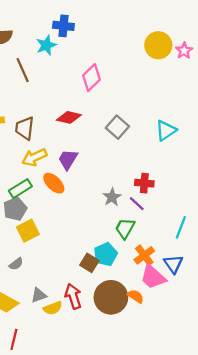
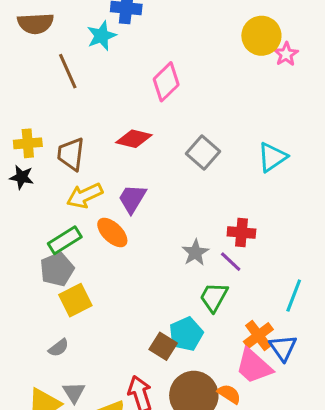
pink star: (184, 51) -> (286, 54), moved
orange cross: (144, 255) -> (258, 335), moved
gray triangle: (39, 295) -> (74, 392), moved, turned -42

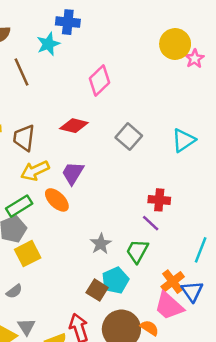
gray star: (195, 252) -> (101, 244), moved

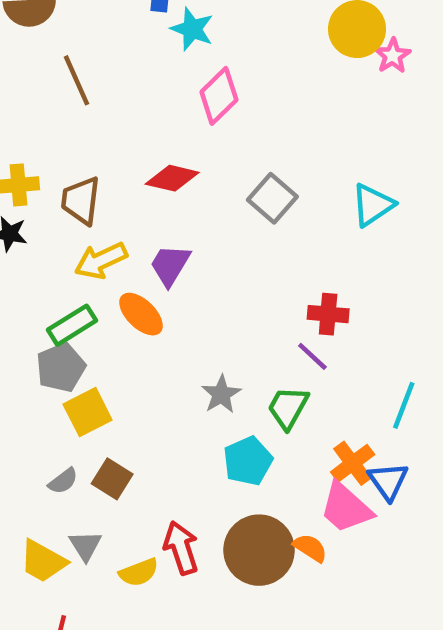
cyan star: (48, 44) -> (192, 29), moved, turned -30
brown square: (97, 290) -> (112, 479), moved

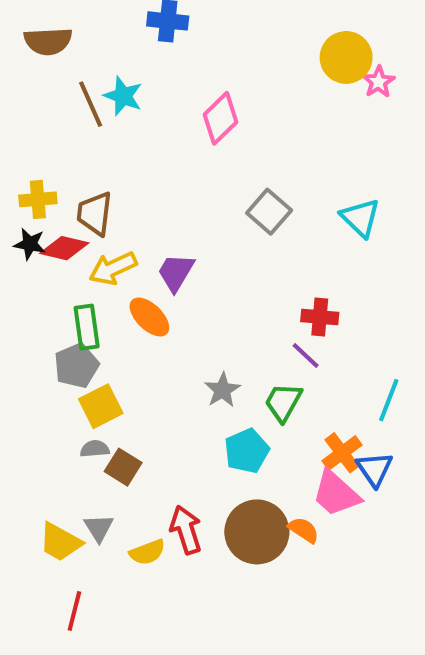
cyan star: (192, 29) -> (123, 96), moved
red diamond: (172, 178) -> (64, 248), moved
cyan triangle: (373, 205) -> (360, 218), turned -42
green rectangle: (72, 325) -> (87, 327), turned -66
gray semicircle: (63, 481) -> (95, 449), moved, turned -148

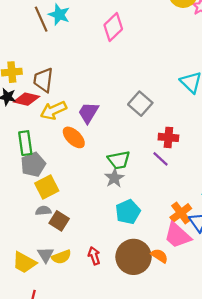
gray square: (269, 212) -> (140, 104), moved
green rectangle: (87, 327) -> (25, 143), moved
green trapezoid: (283, 402) -> (119, 160), moved, turned -130
red arrow: (186, 530) -> (94, 256), size x0.7
yellow semicircle: (147, 552) -> (61, 257), moved

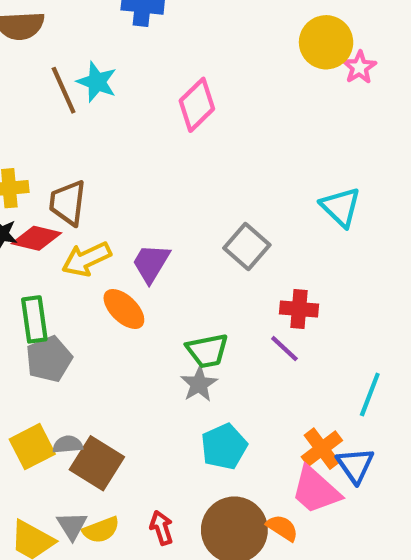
yellow square: (47, 187) -> (32, 447), moved
brown square: (59, 221) -> (97, 463), size x1.4

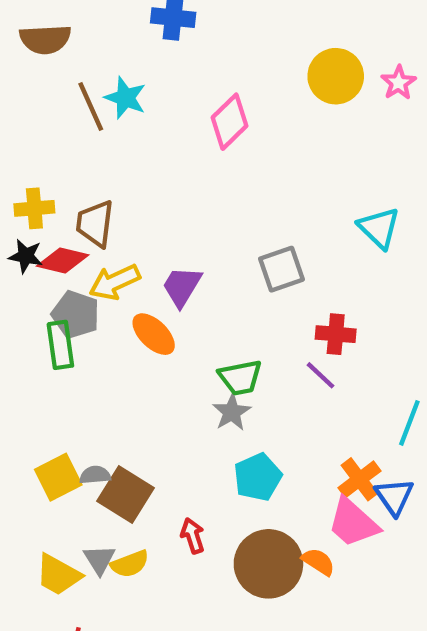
yellow circle: (326, 42) -> (336, 76), moved
gray square: (247, 246) -> (281, 269), turned 30
gray pentagon: (49, 359) -> (76, 315), moved, turned -30
red arrow: (161, 528) -> (193, 536), moved

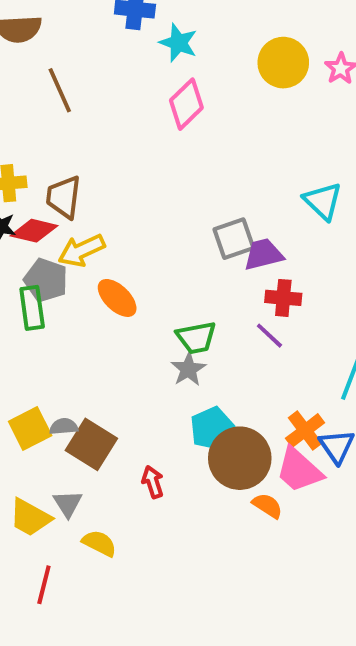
cyan star: (125, 98) -> (178, 43), moved
purple trapezoid: (182, 286) -> (263, 254), moved, turned 45
yellow semicircle: (130, 564) -> (99, 543), moved, turned -132
brown circle: (268, 564) -> (240, 458), moved

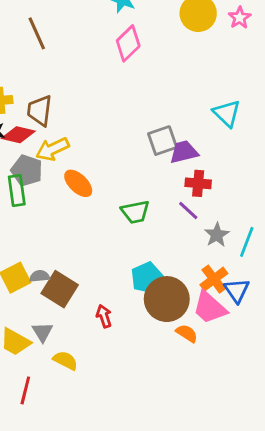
gray star: (188, 369) -> (217, 235), moved

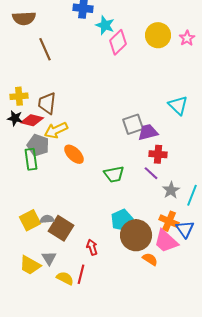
pink diamond: (128, 43) -> (118, 42), moved
orange cross: (214, 279) -> (169, 221), turned -30
red line: (25, 390) -> (81, 274), moved

